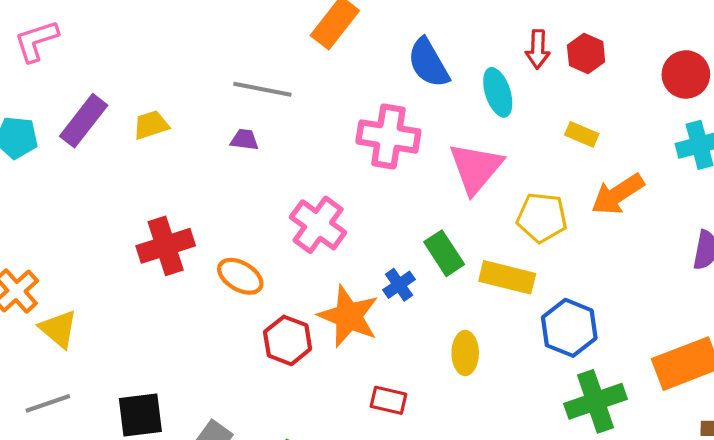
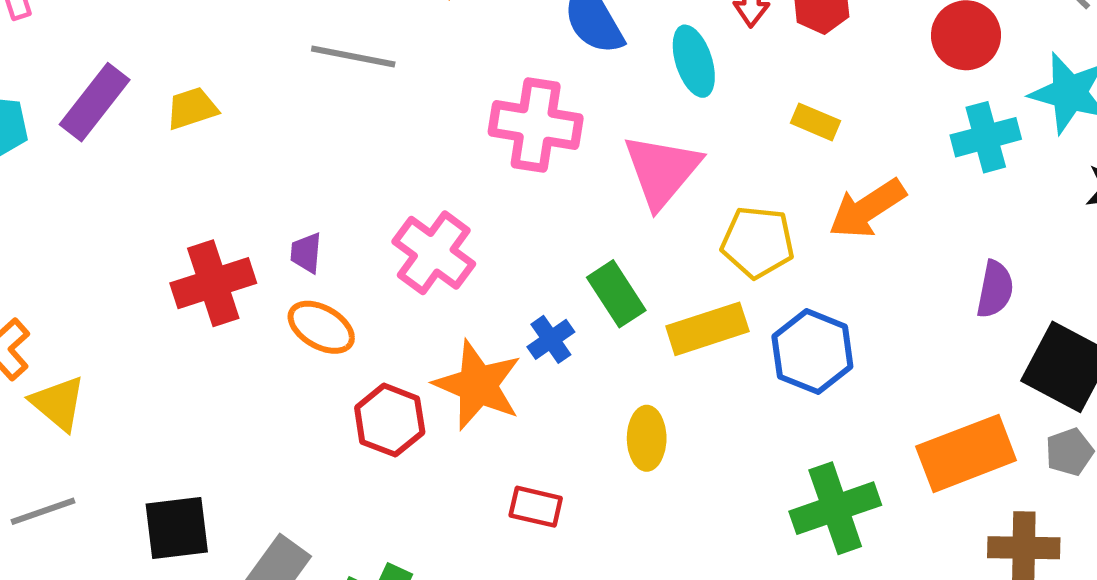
purple trapezoid: (244, 140) -> (306, 253), moved, turned -92
yellow rectangle: (507, 277) -> (707, 329), turned -32
blue hexagon: (569, 328) -> (812, 352), moved

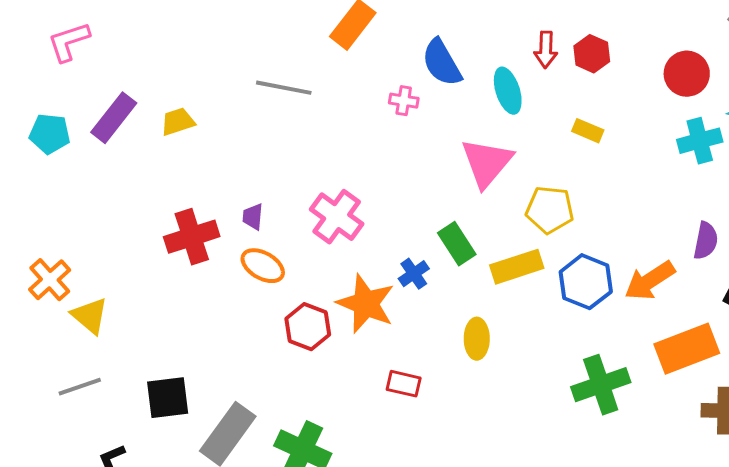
pink cross: (536, 125) -> (404, 101), moved, size x0.5
orange arrow: (867, 209) -> (650, 281), moved

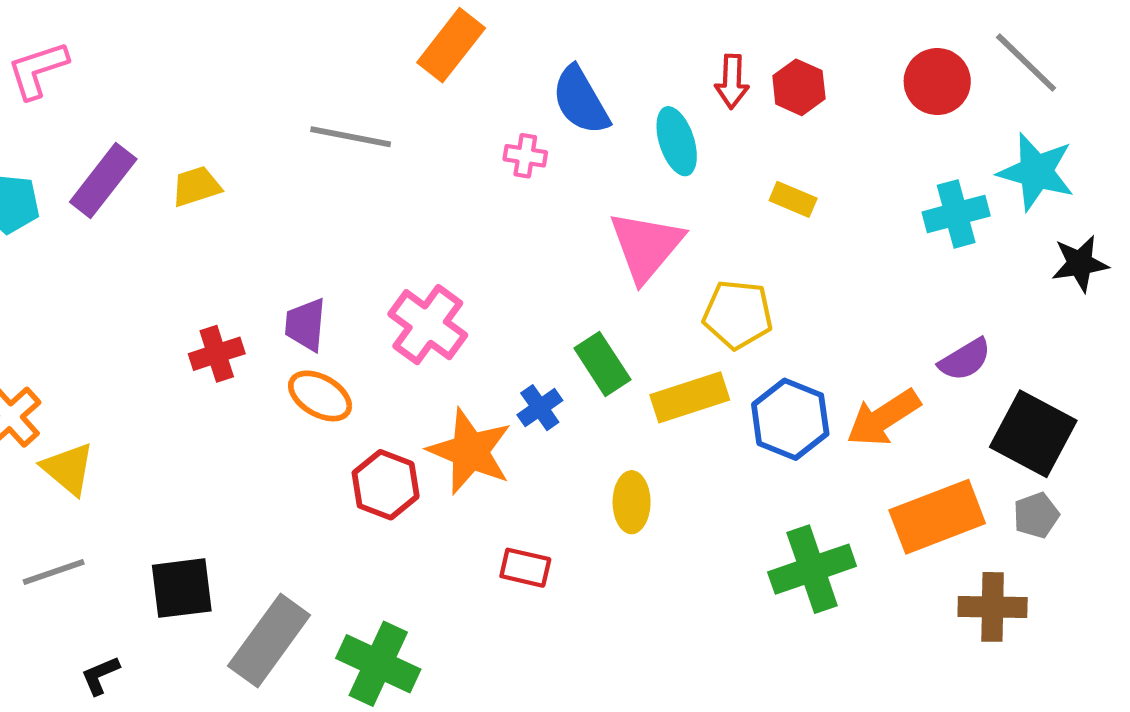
red circle: (687, 74) -> (937, 82), moved
purple trapezoid: (253, 217) -> (305, 325), size x1.4
red cross: (192, 237) -> (217, 354), size x0.7
purple semicircle: (706, 241) -> (965, 360), turned 48

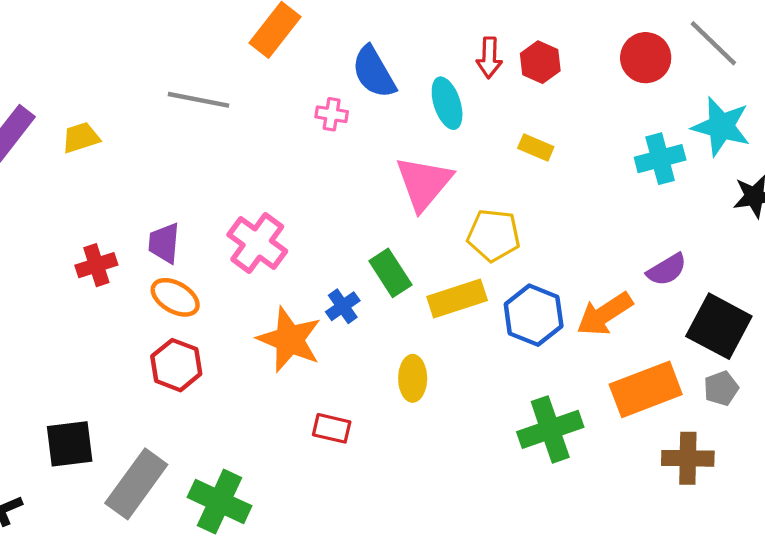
red hexagon: (386, 485) -> (176, 365), moved

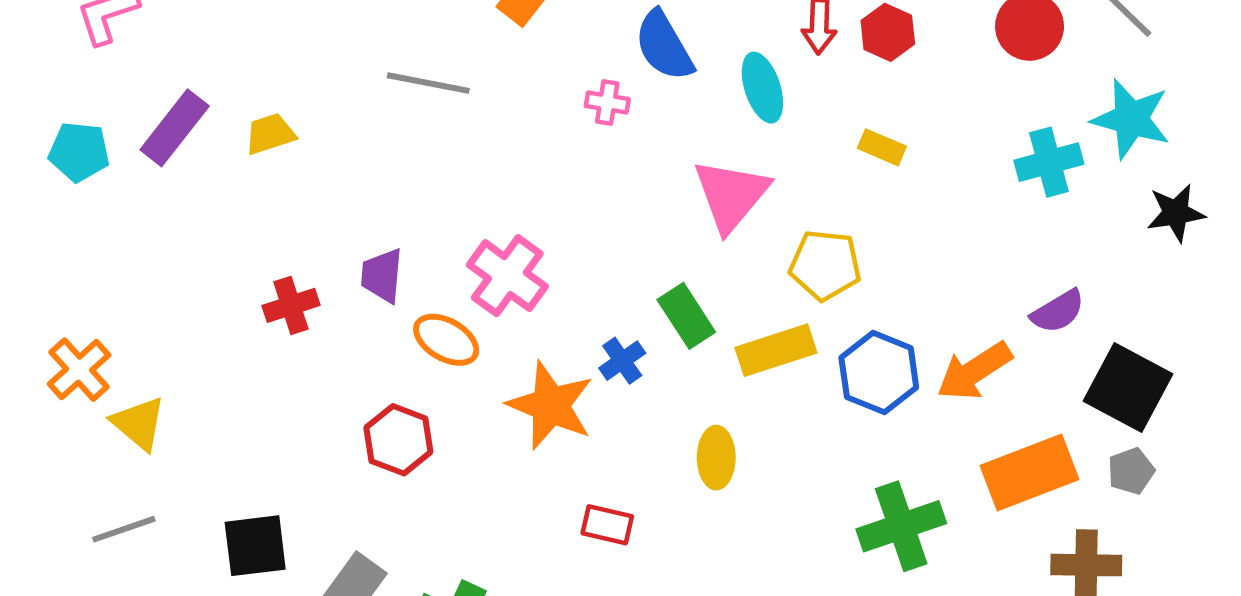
orange ellipse: (175, 297) -> (446, 340), moved

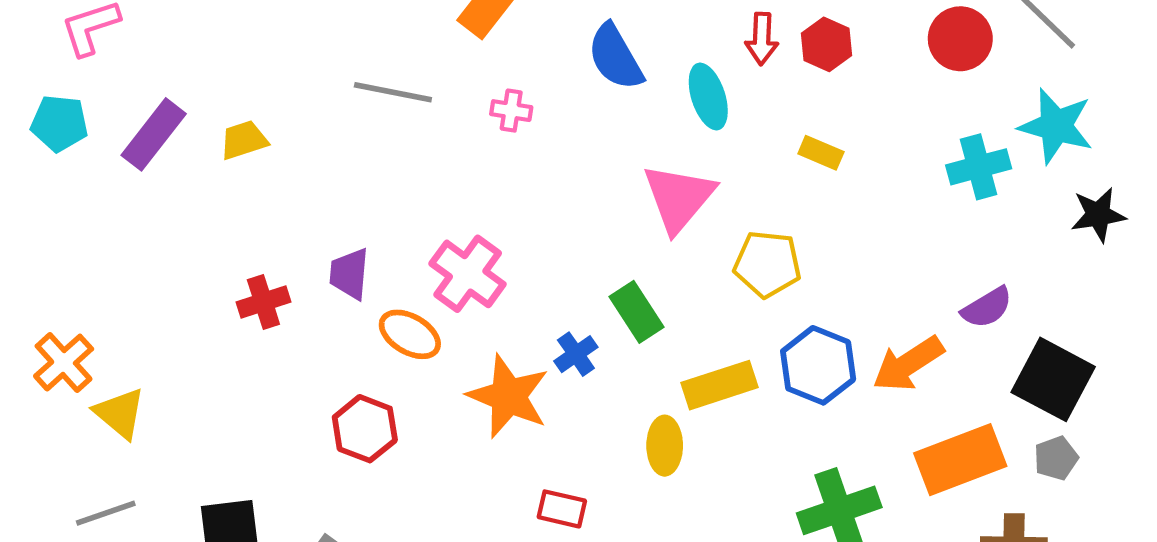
pink cross: (607, 102) -> (511, 111), moved
cyan pentagon: (79, 152) -> (59, 123), moved
yellow rectangle: (776, 350) -> (720, 385), moved

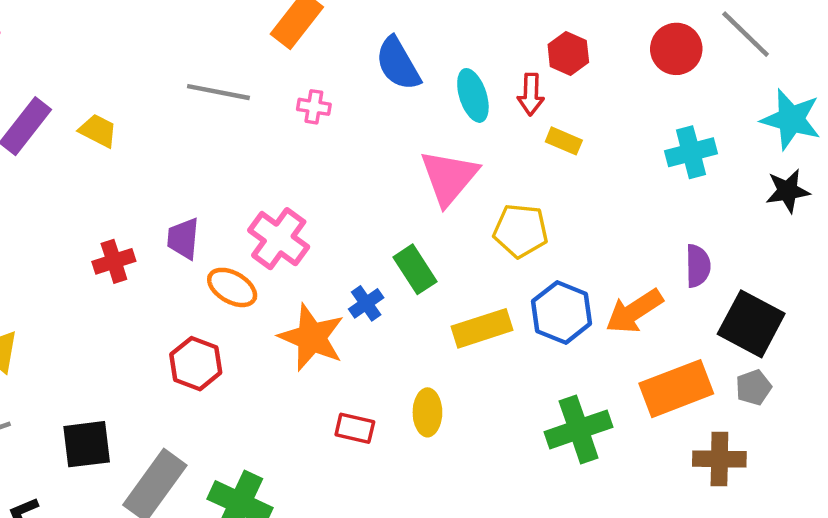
red arrow: (762, 39) -> (531, 94), moved
cyan star: (1056, 126) -> (791, 119), moved
yellow trapezoid: (244, 140) -> (98, 131), turned 45
purple semicircle: (987, 308) -> (698, 266), turned -60
yellow ellipse: (665, 446) -> (427, 412), moved

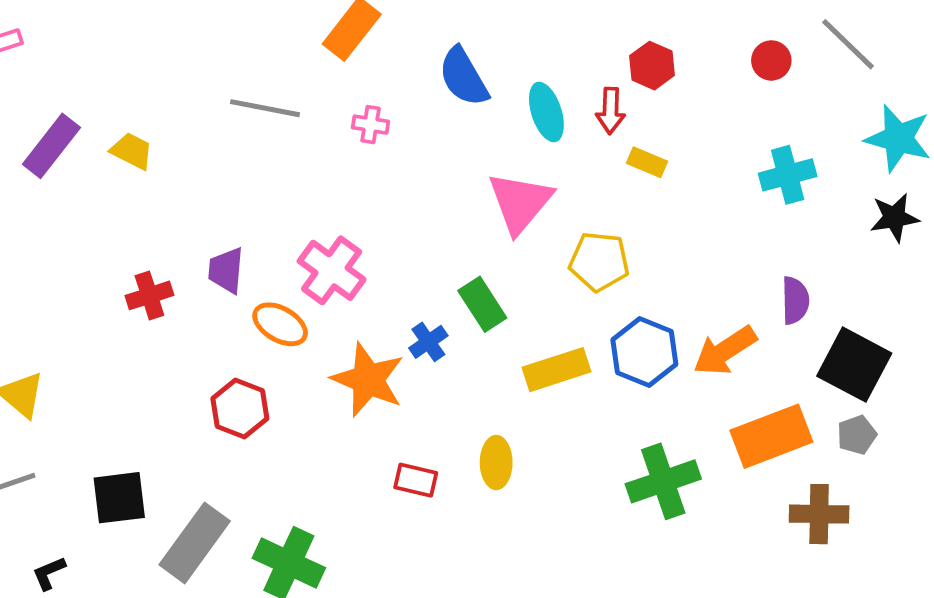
red circle: (676, 49) -> (771, 60), size x0.7

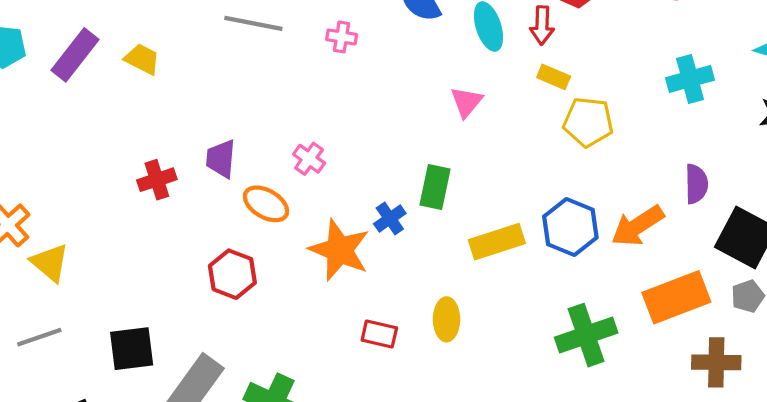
yellow rectangle: (647, 162) -> (554, 77), moved
pink triangle: (520, 202) -> (466, 102), size x0.6
yellow pentagon: (599, 262) -> (588, 122), moved
pink cross: (332, 270) -> (309, 159), size x0.6
green rectangle: (482, 304) -> (435, 187), turned 45

